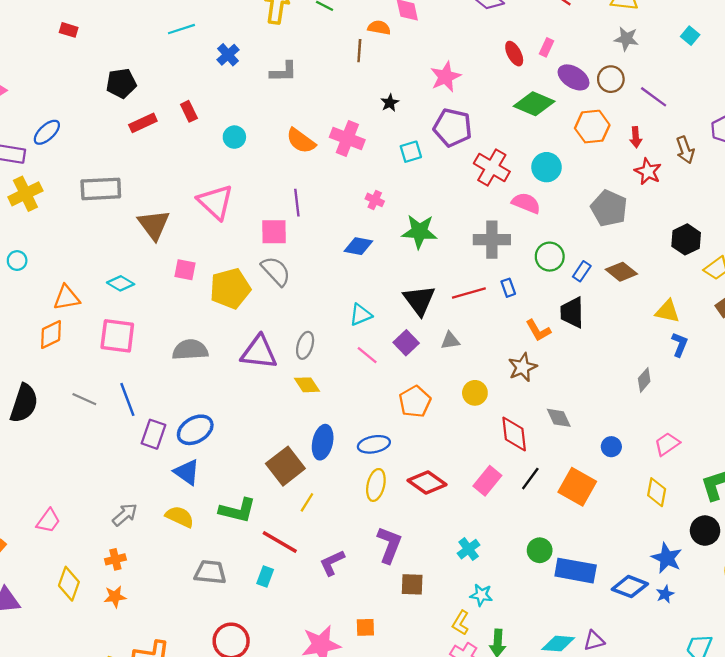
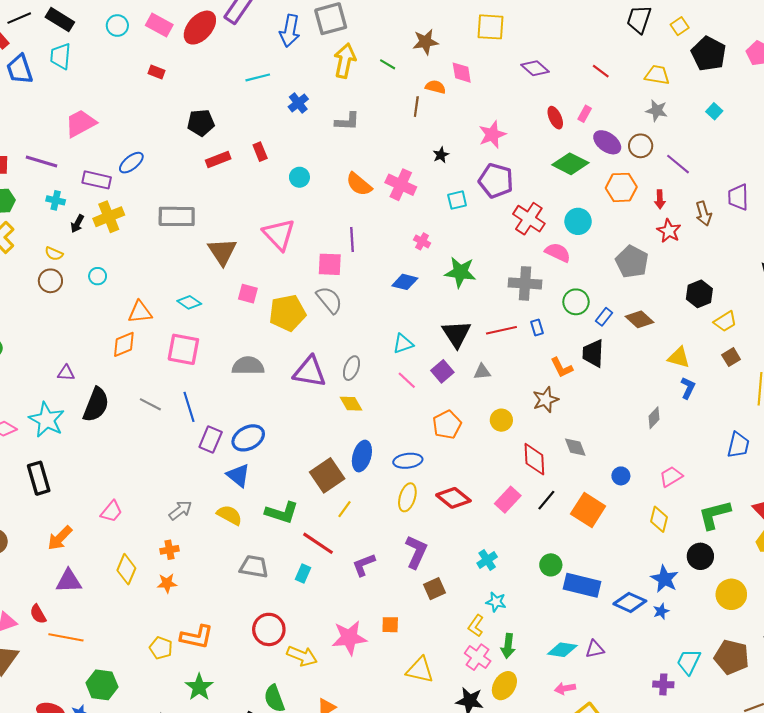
brown square: (412, 584) -> (435, 589), turned -30

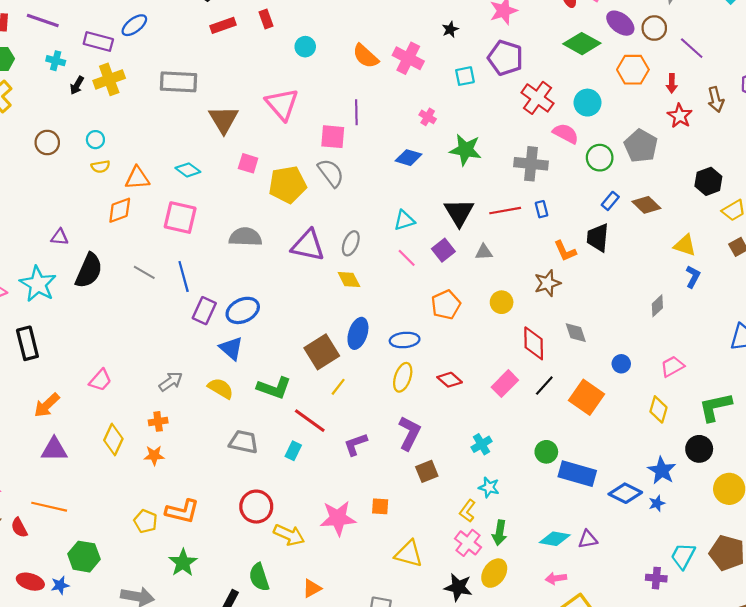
yellow semicircle: (54, 254) -> (100, 167), moved, turned -36
green circle: (576, 302) -> (600, 158), moved
red diamond: (453, 498) -> (450, 380), size x0.7
red semicircle: (38, 614) -> (19, 528), moved

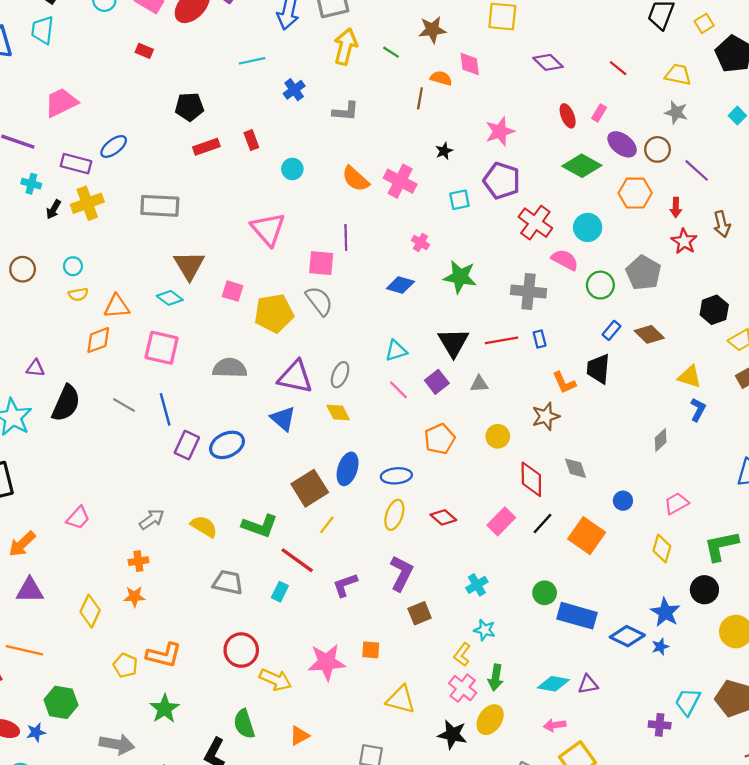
brown triangle: (224, 119) -> (189, 265), moved
blue triangle: (231, 348) -> (283, 419), moved
yellow diamond: (113, 440) -> (90, 611), moved

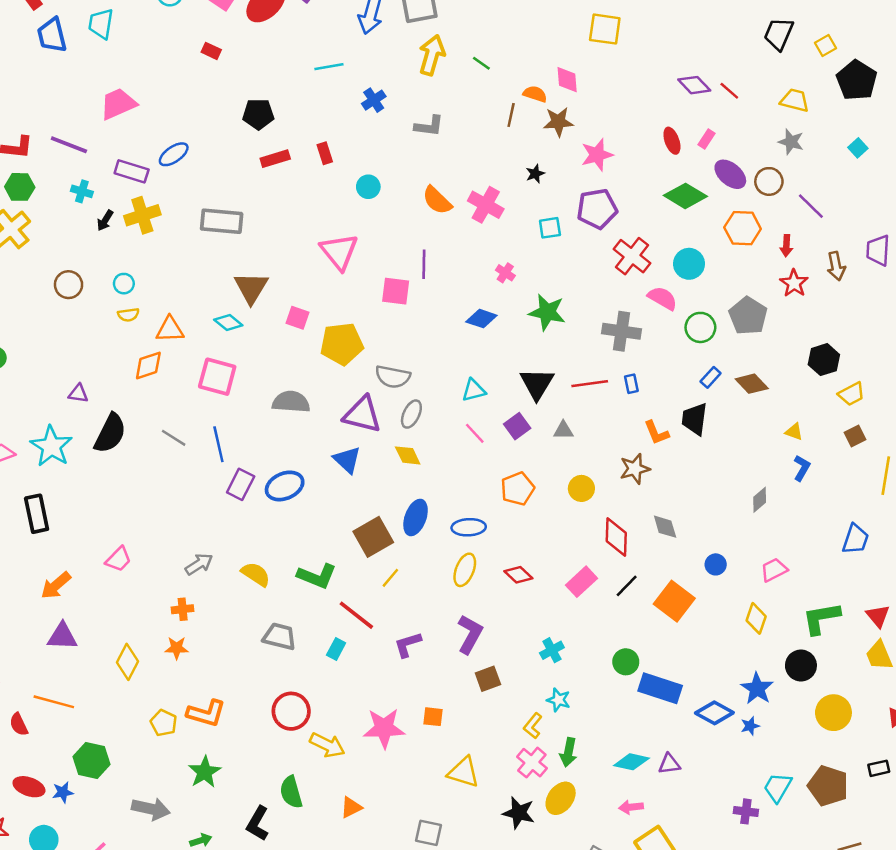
brown star: (432, 30) -> (558, 122), moved
purple diamond: (548, 62) -> (694, 85), moved
purple pentagon: (502, 181) -> (597, 209), turned -30
gray semicircle: (319, 301) -> (393, 377), moved, turned 136
yellow triangle: (690, 377) -> (794, 432), size x0.7

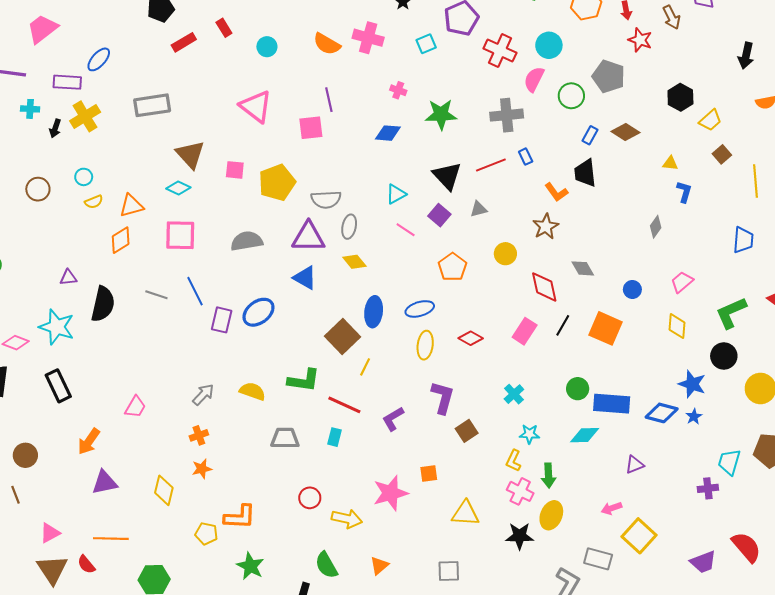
pink semicircle: (663, 298) -> (534, 79), turned -80
red circle: (291, 711) -> (310, 498), size x0.7
cyan diamond: (631, 762) -> (585, 435), moved

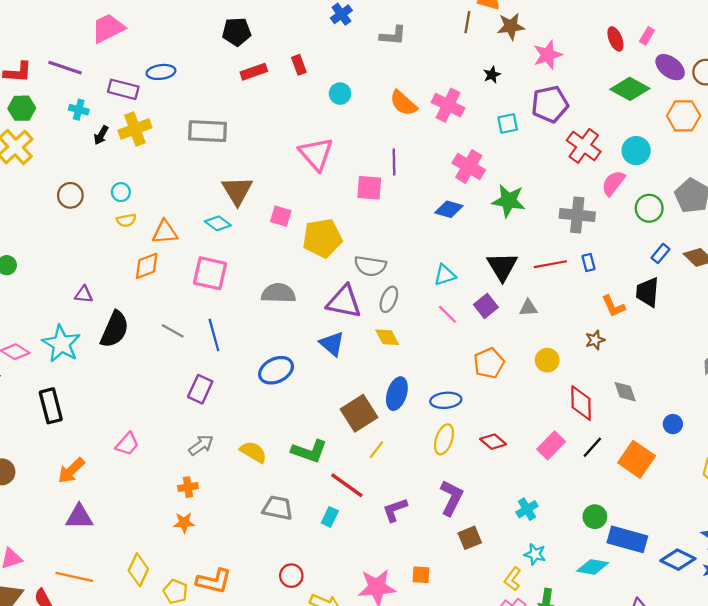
blue ellipse: (99, 59) -> (161, 72), turned 30
pink cross: (398, 90) -> (469, 166), size x1.8
brown star: (546, 226) -> (595, 340), size x0.7
purple rectangle: (222, 320) -> (200, 389), moved
yellow diamond: (164, 490) -> (138, 570), moved

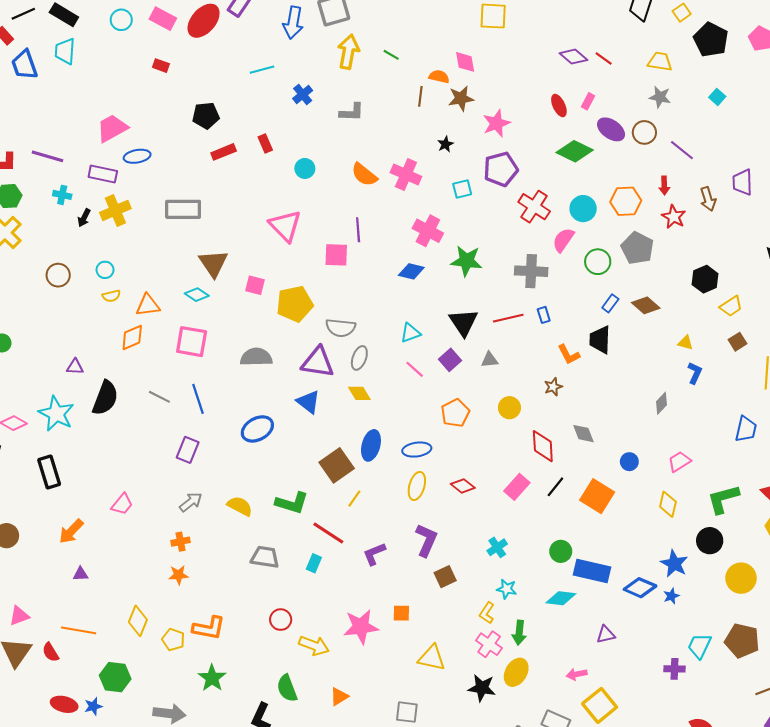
pink trapezoid: (108, 28) -> (112, 128), moved
orange hexagon: (684, 116) -> (626, 201), moved
purple triangle: (79, 517) -> (81, 574), size x0.6

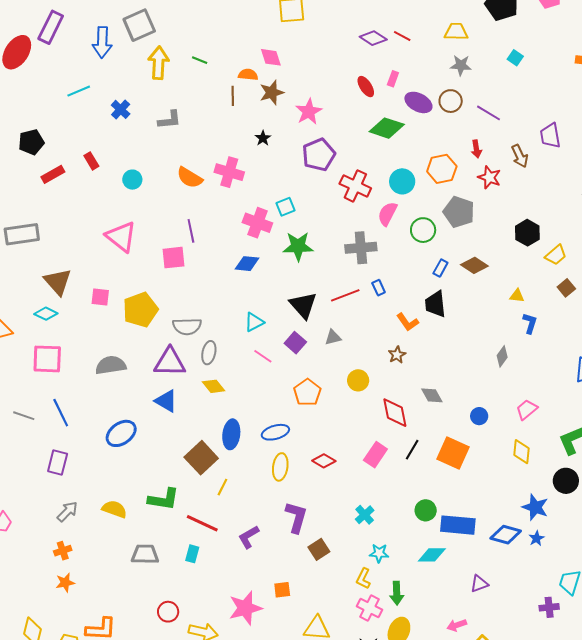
cyan square: (462, 189) -> (286, 207), moved

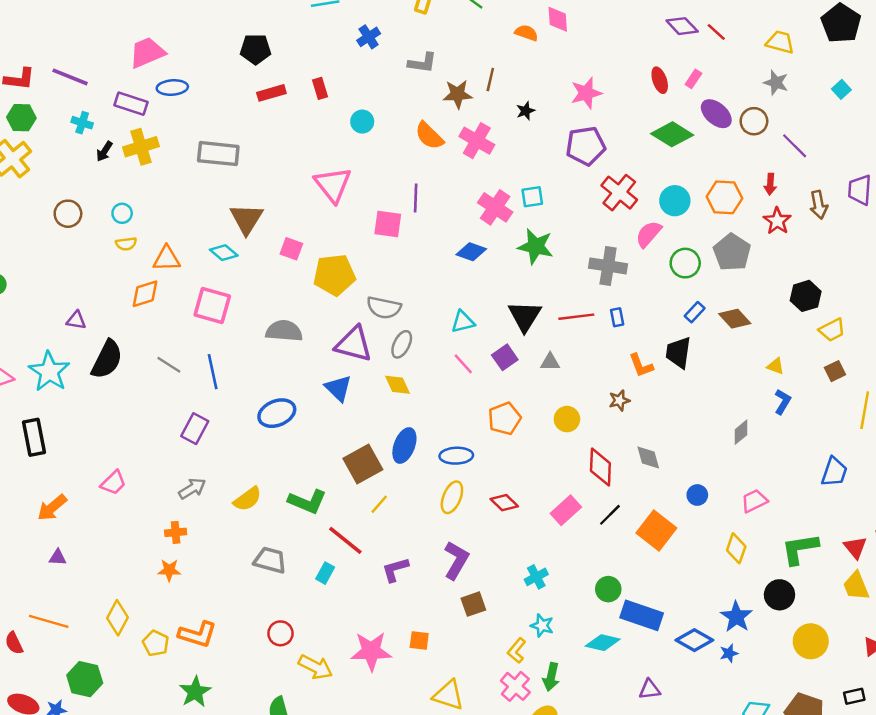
brown star: (272, 93) -> (458, 94), moved
brown line: (233, 96) -> (490, 80), moved
yellow semicircle: (114, 509) -> (248, 499), turned 110

